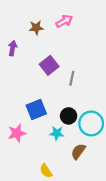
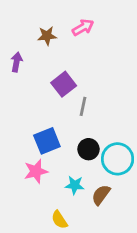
gray line: (72, 78) -> (83, 106), moved
pink star: (17, 133) -> (36, 171), moved
cyan star: (57, 133) -> (75, 185), moved

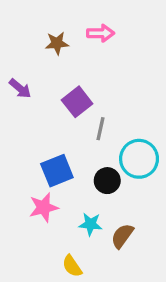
pink arrow: (83, 27) -> (101, 33), turned 30
purple arrow: (17, 62) -> (20, 88), moved, turned 120
cyan circle: (118, 159) -> (139, 159), moved

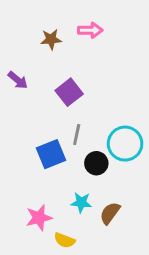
gray line: (101, 129) -> (77, 135), moved
pink star: (44, 207) -> (39, 218), moved
yellow semicircle: (72, 266) -> (65, 240), turned -35

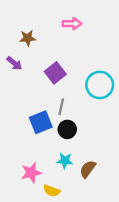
brown star: (51, 39) -> (28, 38), moved
cyan circle: (125, 144) -> (100, 85), moved
black circle: (96, 163) -> (67, 129), moved

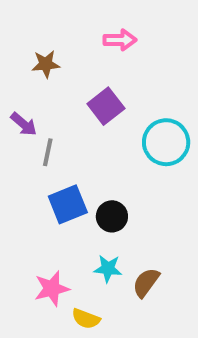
purple arrow: (14, 63) -> (24, 124), moved
purple square: (55, 73) -> (106, 106), moved
gray line: (61, 107) -> (48, 152), moved

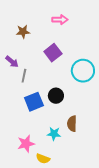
black circle: (112, 216) -> (56, 96), moved
brown semicircle: (146, 283) -> (72, 124), moved, turned -35

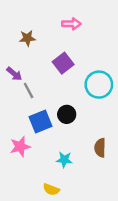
gray line: (24, 76) -> (29, 91), turned -40
brown semicircle: (72, 124) -> (100, 148), moved
pink star: (26, 144) -> (20, 147), moved

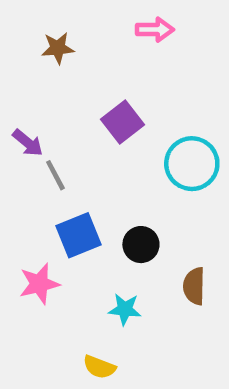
pink arrow: (71, 24) -> (155, 30), moved
brown star: (27, 38) -> (58, 48), moved
black circle: (67, 114) -> (141, 245), moved

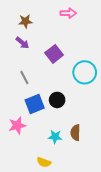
purple arrow: (28, 143) -> (22, 43), moved
black circle: (141, 245) -> (57, 100), moved
brown semicircle: (194, 286) -> (75, 133), moved

